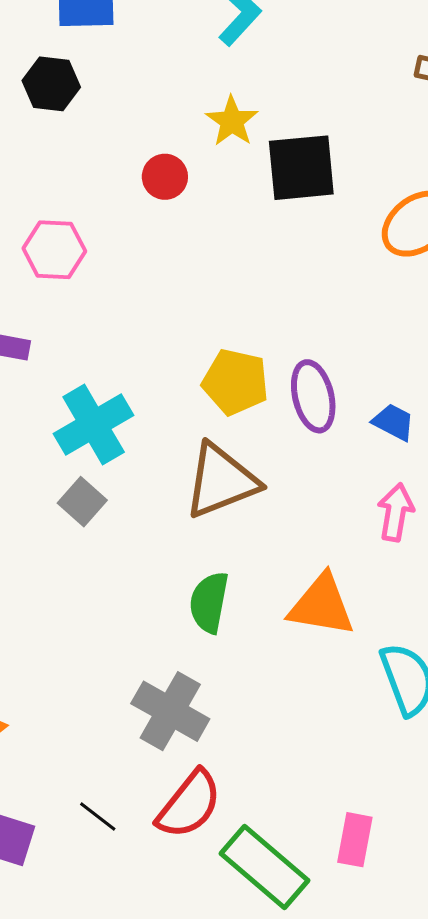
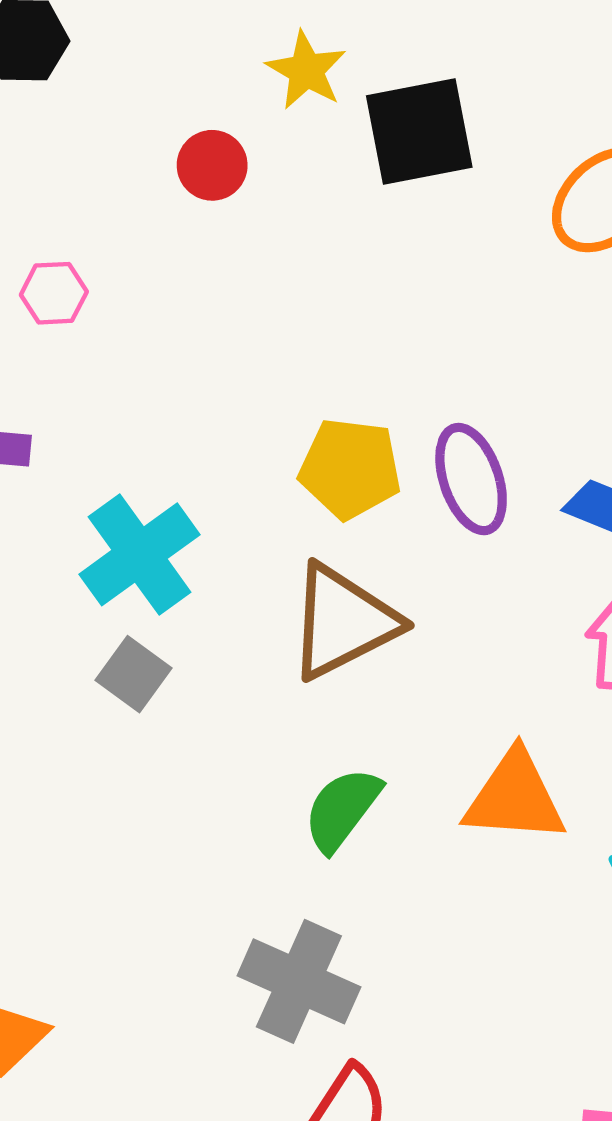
pink hexagon: (54, 250) -> (54, 293), size x0.7
green semicircle: (209, 602) -> (342, 809), turned 32

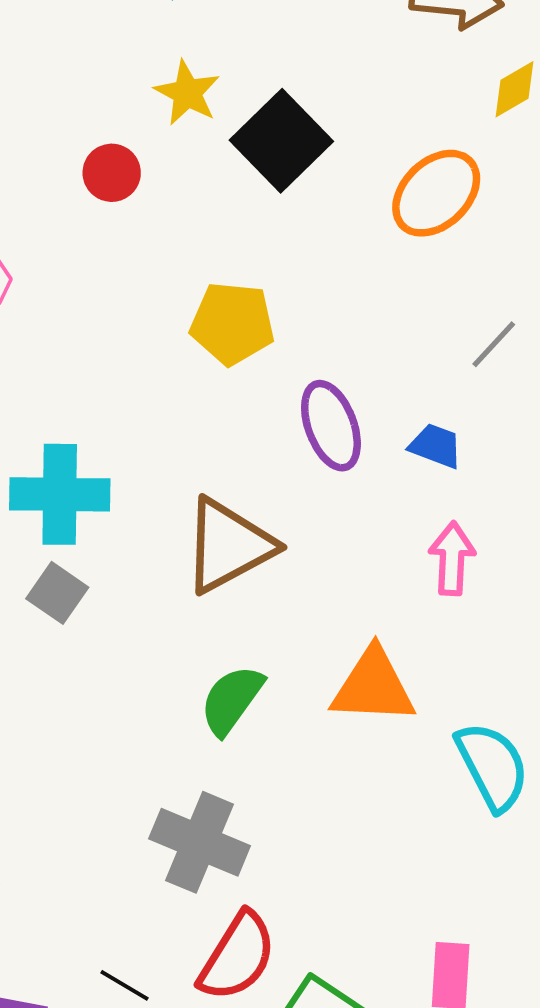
black square: (419, 131) -> (281, 141), turned -32
yellow pentagon: (350, 468) -> (232, 323), moved
cyan cross: (139, 554) -> (60, 494), turned 38

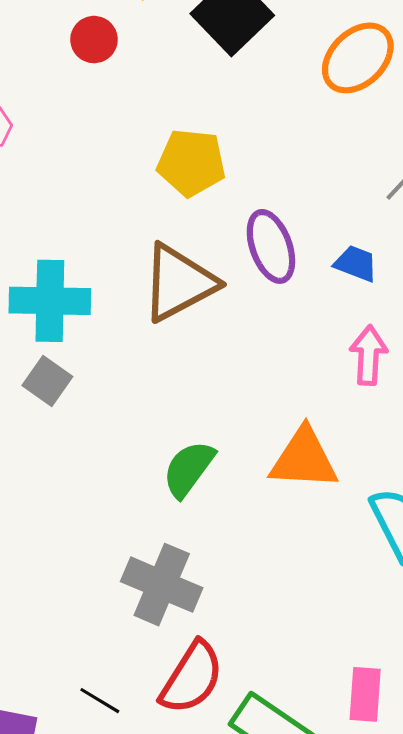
brown triangle: (228, 546) -> (179, 283), moved

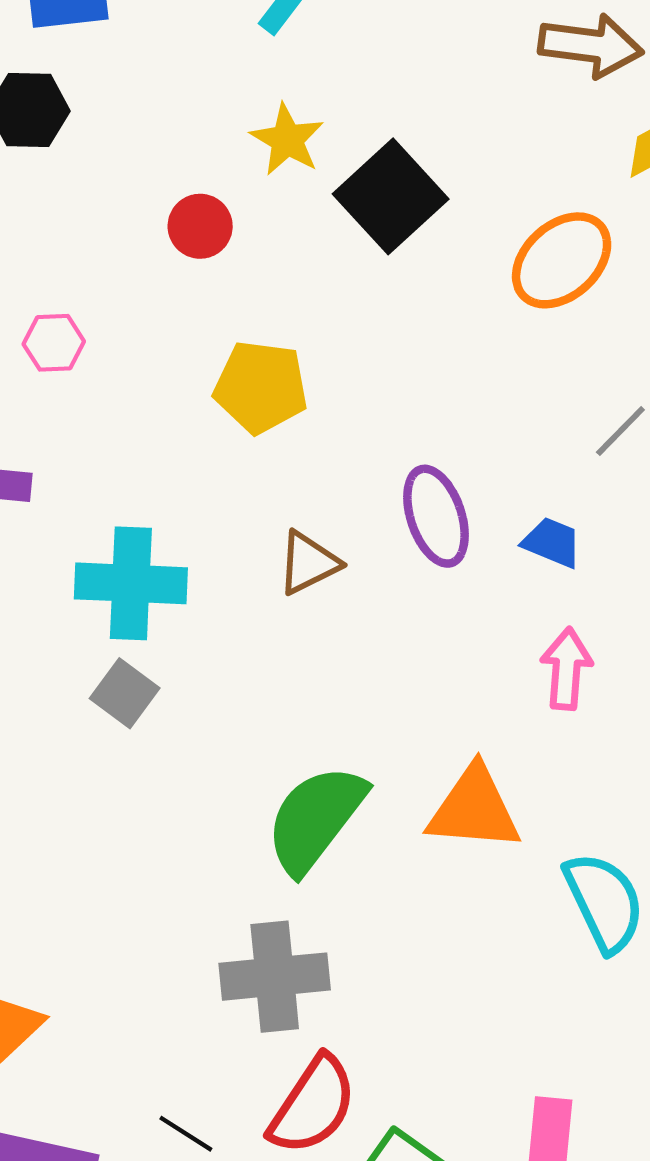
yellow pentagon: (191, 163) -> (261, 387), moved
brown triangle: (179, 283) -> (308, 563), size x0.6
green semicircle: (189, 469) -> (315, 819), size x1.4
gray cross: (162, 585) -> (275, 977), turned -30

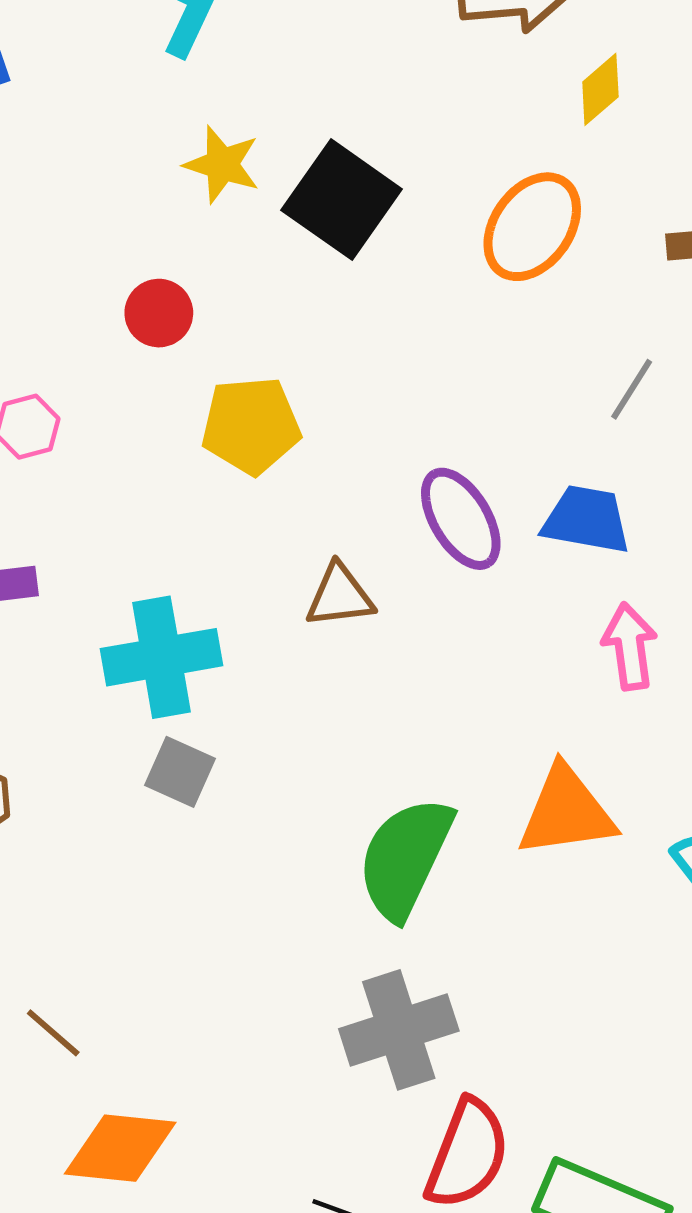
red circle: (200, 226) -> (159, 313), moved
blue trapezoid: (552, 542) -> (586, 520), size x1.4
brown triangle: (308, 563) -> (340, 596), turned 32

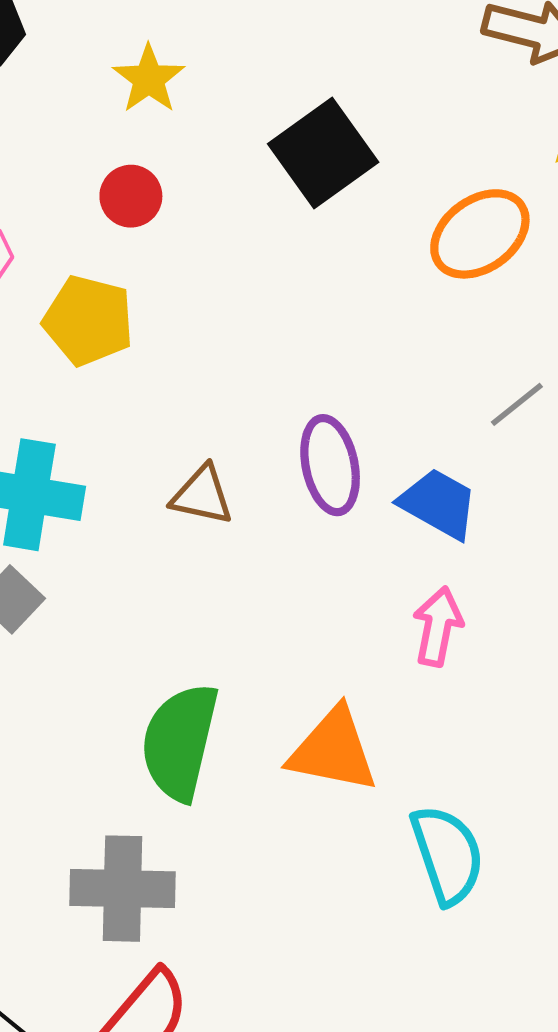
yellow star: (222, 164) -> (149, 79), moved
yellow pentagon: (251, 425) -> (88, 320), moved
green semicircle: (405, 858) -> (180, 742), turned -31

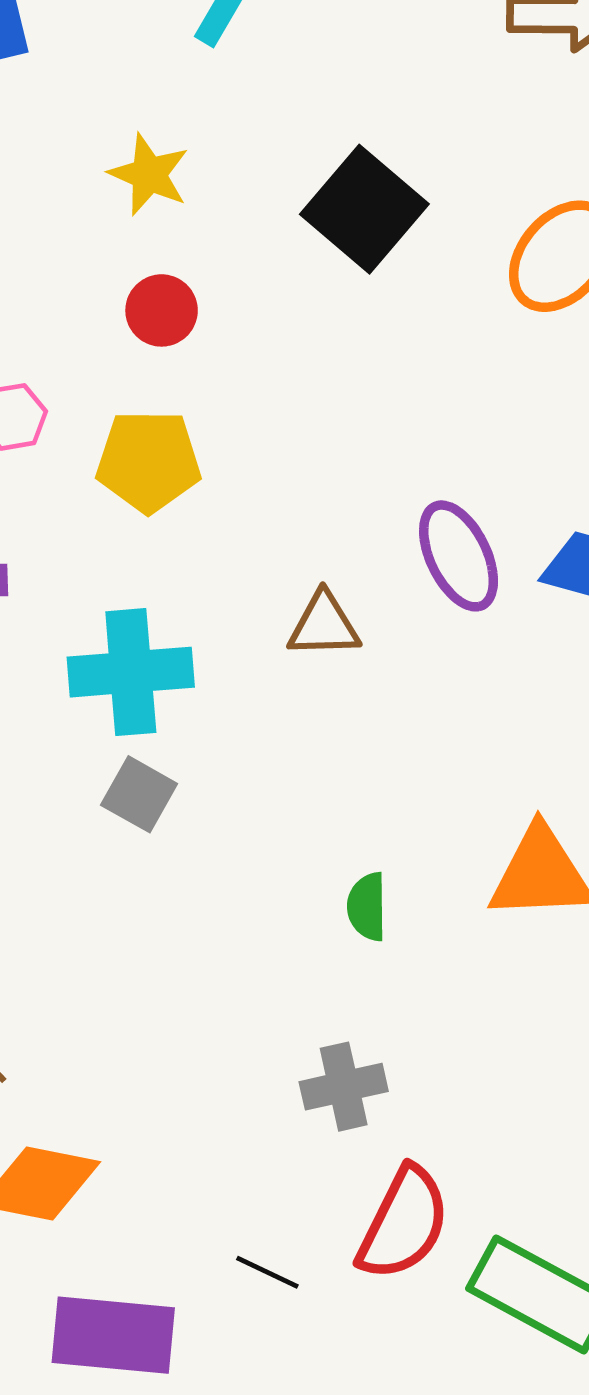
green semicircle: (180, 742) -> (367, 907), size x0.5
gray cross: (123, 889) -> (344, 1087), size x0.7

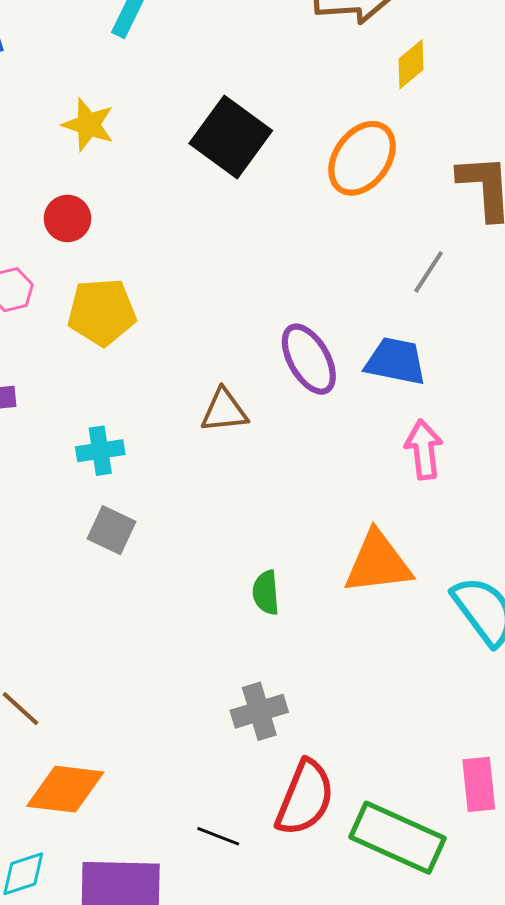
red circle: (162, 310) -> (67, 218), moved
cyan cross: (131, 672) -> (100, 451), size x0.6

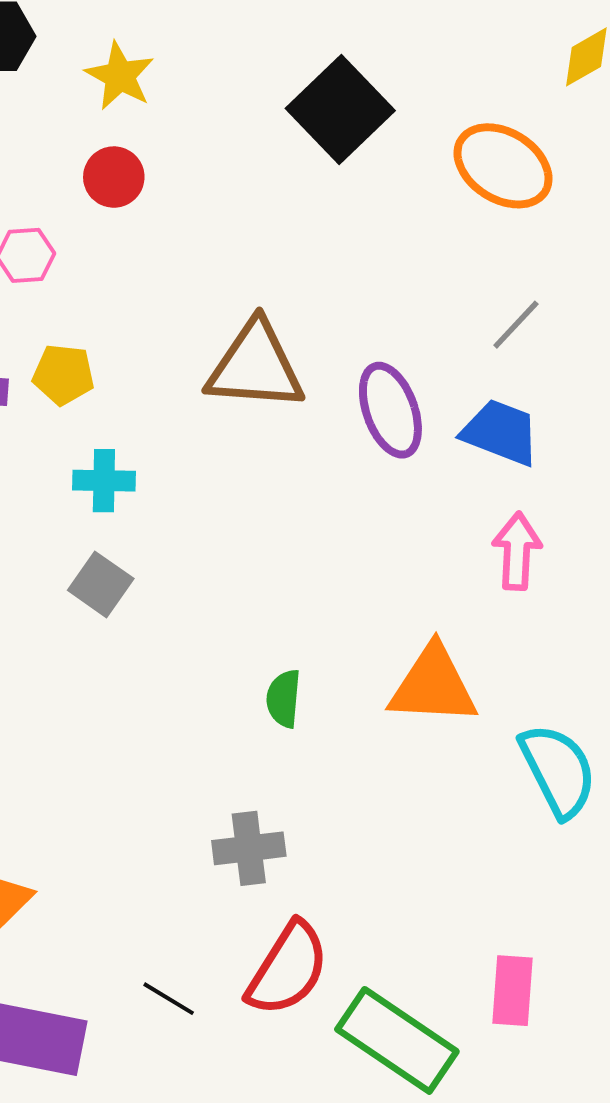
yellow star: (88, 125) -> (120, 76), moved
orange ellipse: (362, 158) -> (503, 166), turned 76
gray line: (429, 272) -> (516, 325), moved
yellow pentagon: (102, 312) -> (63, 375), moved, size x0.7
brown triangle: (224, 411) -> (255, 366), moved, size x1.6

